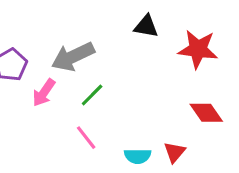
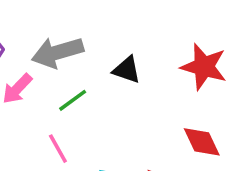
black triangle: (146, 26) -> (127, 70), moved

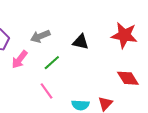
gray arrow: (58, 52) -> (40, 36), size x0.7

